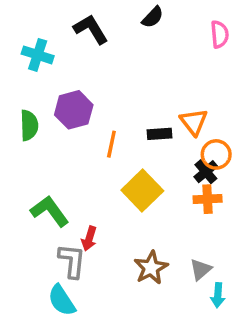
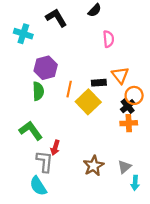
pink semicircle: (220, 34) -> (108, 39), moved
green semicircle: (29, 125) -> (38, 91), moved
yellow square: (142, 191) -> (88, 102), moved

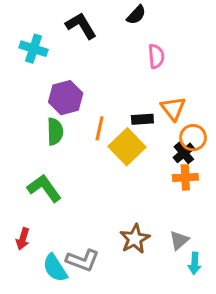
red arrow: (55, 148) -> (23, 239), moved
gray L-shape: (45, 161) -> (83, 260), moved, turned 105

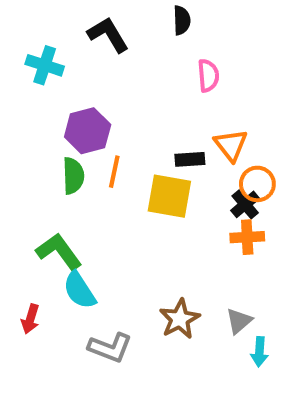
black semicircle: (136, 15) -> (182, 20), turned -45
orange line: (99, 128) -> (114, 172), moved
yellow square: (127, 147) -> (169, 196), turned -36
cyan semicircle: (55, 268) -> (79, 290), moved

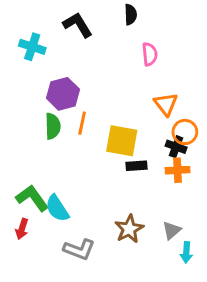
black rectangle: (190, 159) -> (136, 166), moved
black cross: (245, 204) -> (176, 147), turned -30
green L-shape: (59, 251) -> (32, 198), moved

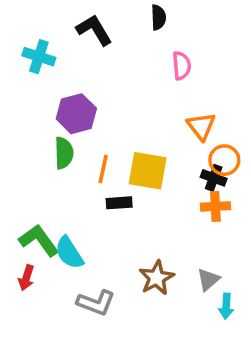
orange line: (82, 123) -> (103, 169), moved
black rectangle: (136, 166) -> (119, 203), moved

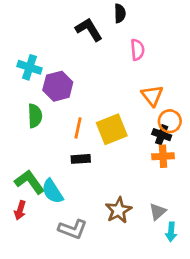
black L-shape: (94, 30) -> (89, 30), moved
cyan cross: (39, 57) -> (29, 67), moved
green semicircle: (64, 153) -> (35, 116), moved
yellow square: (148, 171) -> (112, 129), turned -32
black rectangle: (119, 203) -> (81, 159), moved

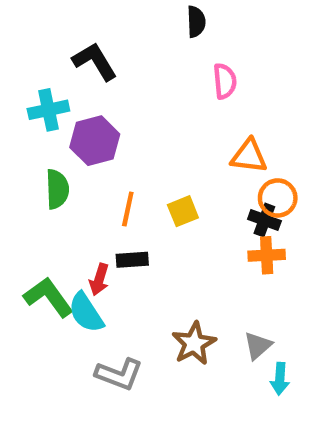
black L-shape: (89, 30) -> (95, 61), moved
cyan cross: (29, 67) -> (48, 110), turned -30
orange triangle: (152, 96) -> (249, 156), turned -45
yellow square: (112, 129) -> (183, 211), size x0.6
red arrow: (20, 210) -> (99, 280), moved

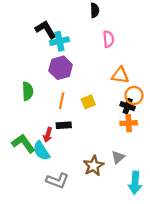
cyan cross: (48, 110) -> (59, 41), moved
purple hexagon: (95, 141) -> (61, 68), moved
gray triangle: (258, 346) -> (118, 157), moved
cyan arrow: (280, 379) -> (135, 183), size x1.5

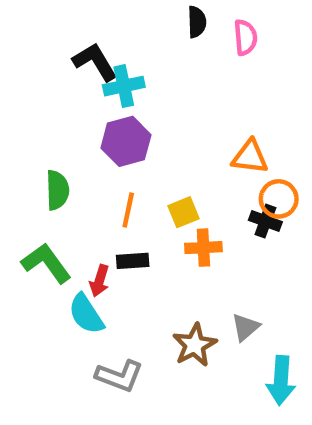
pink semicircle: (108, 39) -> (245, 37), moved
orange cross: (129, 123) -> (203, 248), moved
green L-shape: (23, 143) -> (46, 263), moved

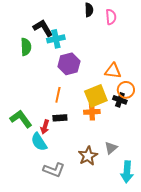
purple hexagon: (126, 141) -> (69, 64), moved
green semicircle: (57, 190) -> (26, 47), moved
yellow square: (184, 212) -> (96, 96), moved, size x1.6

